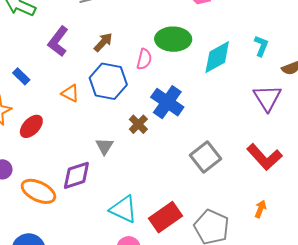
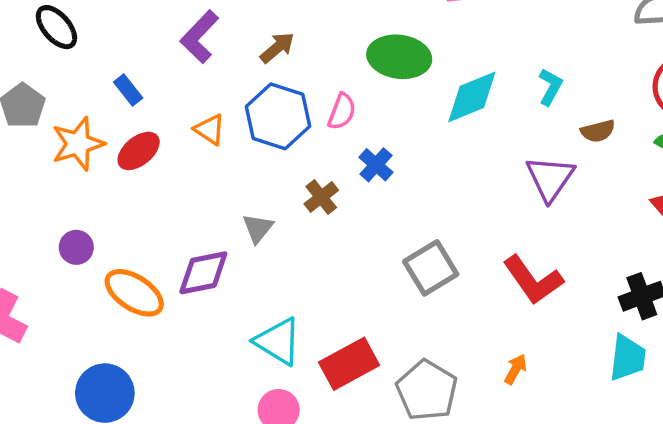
pink semicircle: (144, 59) -> (342, 112), moved
blue cross: (167, 102) -> (376, 165), size x0.6
red ellipse: (31, 126) -> (139, 151), moved

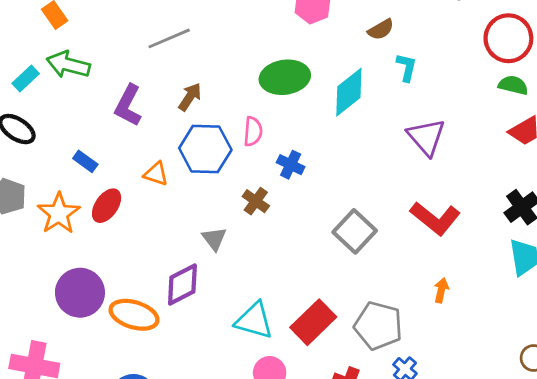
brown semicircle: (598, 131) -> (381, 29), moved
purple circle: (76, 247) -> (80, 293), size x1.8

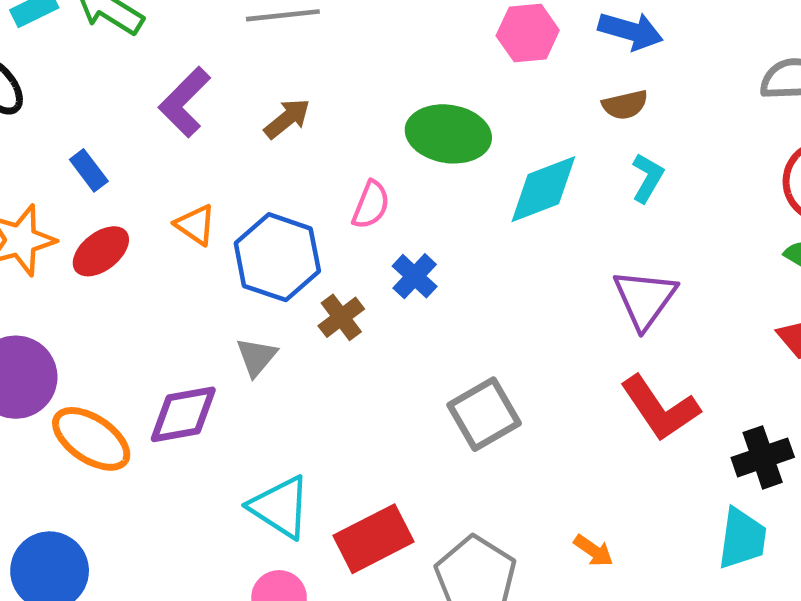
blue hexagon: (205, 149) -> (277, 257), moved
red L-shape: (435, 218) -> (660, 408), moved
orange arrow: (441, 290) -> (593, 551), turned 95

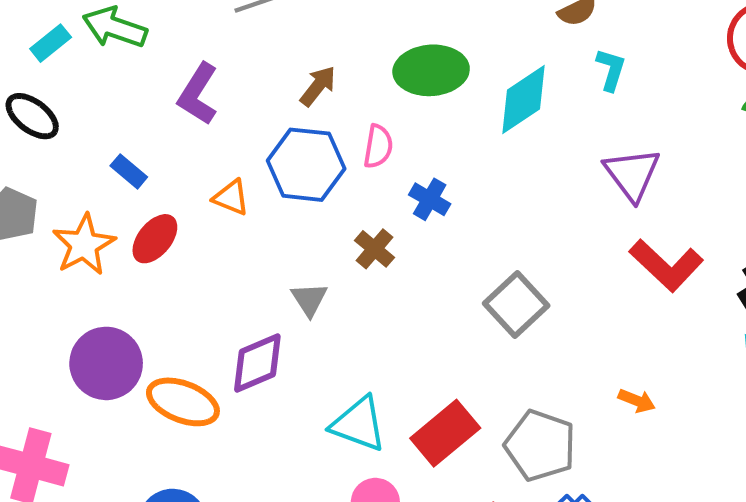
brown arrow: (287, 119) -> (318, 86), moved
blue hexagon: (277, 257) -> (306, 165), moved

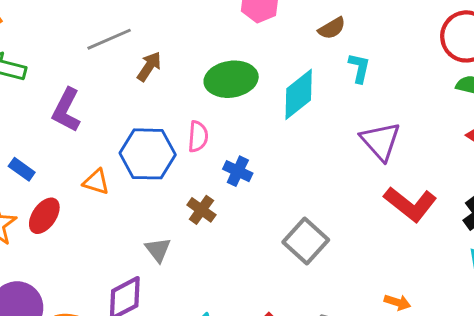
brown arrow: (318, 86) -> (149, 66), moved

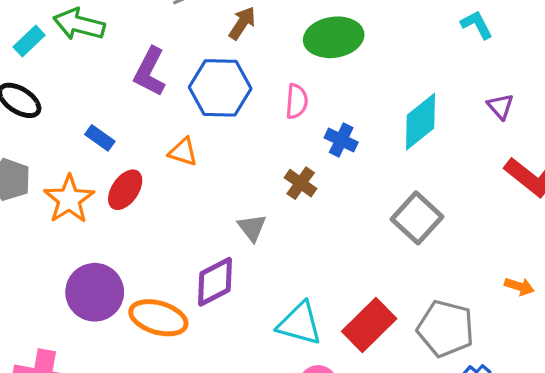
cyan L-shape: (359, 68) -> (477, 25), turned -40
cyan diamond: (299, 94) -> (421, 122), moved
purple triangle: (380, 141) -> (500, 106), size x0.6
blue hexagon: (148, 154) -> (220, 88), moved

